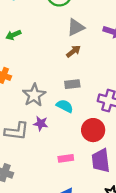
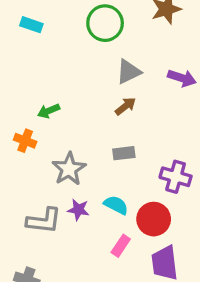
green arrow: (13, 35) -> (49, 111), moved
cyan semicircle: (65, 106) -> (116, 205), moved
pink rectangle: (66, 158) -> (121, 246), moved, turned -48

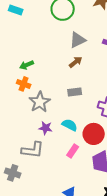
orange cross: (25, 141) -> (24, 84), moved
gray L-shape: (44, 221) -> (33, 150), moved

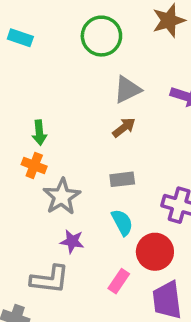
green arrow: (27, 65) -> (39, 133), turned -72
cyan semicircle: (70, 125) -> (122, 222), moved, turned 35

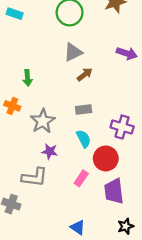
gray triangle: (127, 90) -> (73, 52), moved
orange cross: (34, 165) -> (12, 106), moved

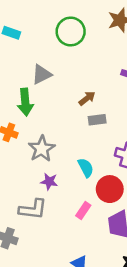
gray triangle: (73, 52) -> (42, 74), moved
green arrow: (27, 78) -> (25, 102), size x1.5
gray rectangle: (84, 109) -> (97, 120), moved

